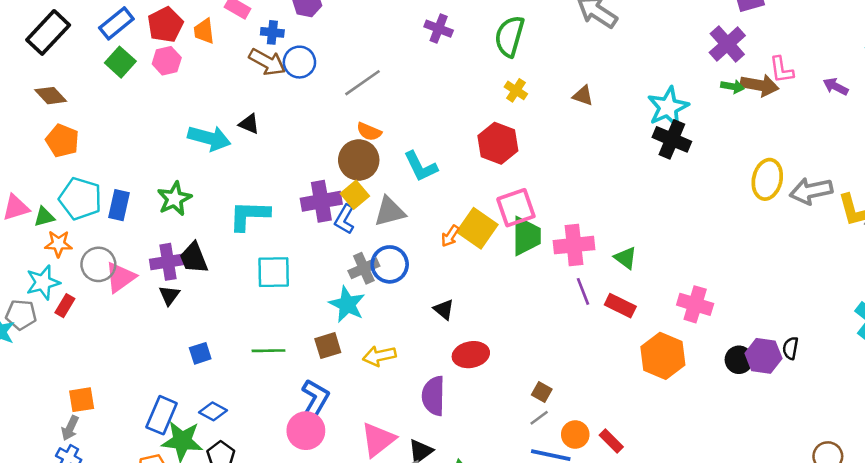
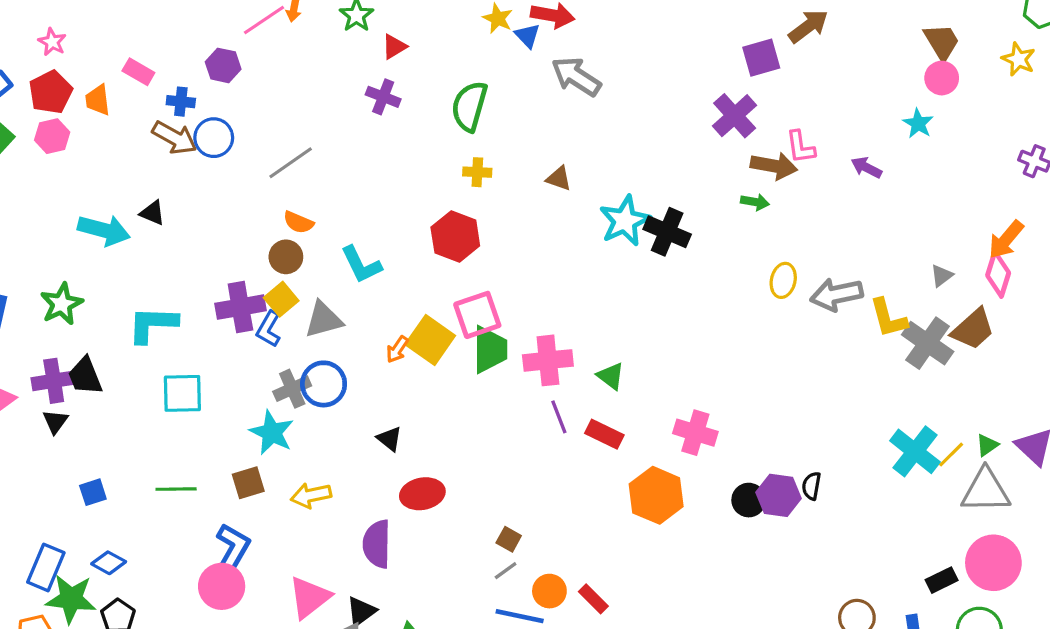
green arrow: (732, 87) -> (755, 202), moved
yellow cross: (516, 90) -> (477, 172), turned -30
cyan star: (668, 107) -> (625, 221), moved
brown circle: (359, 160) -> (286, 257), size x0.7
yellow ellipse: (767, 179) -> (783, 280), size x0.7

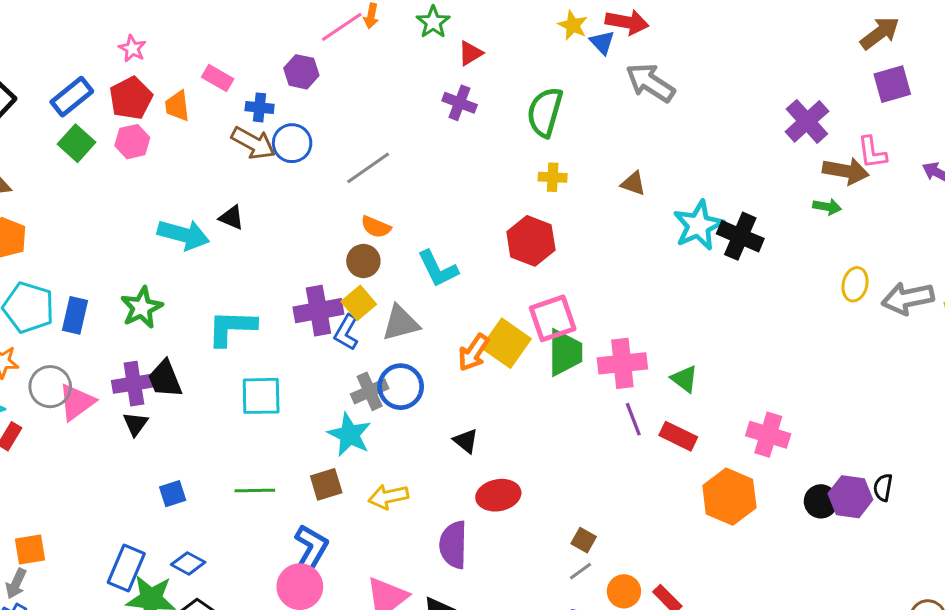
purple square: (761, 58) -> (892, 84), moved
orange arrow: (397, 349) -> (474, 353), size x1.4

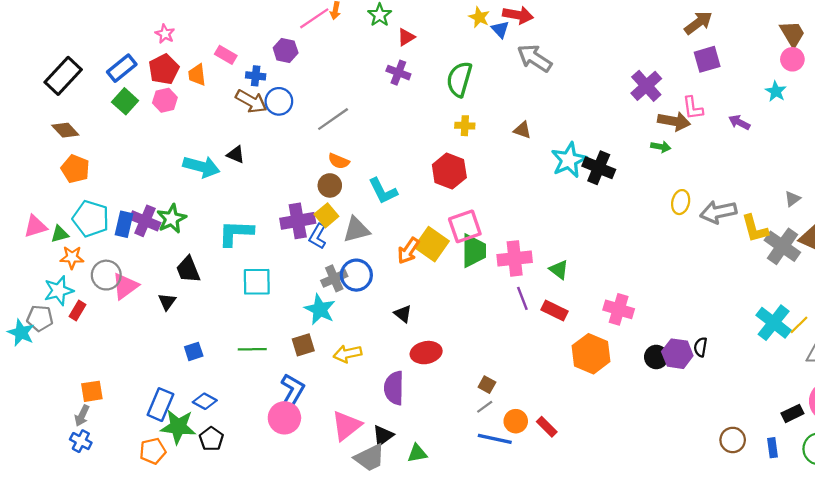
purple cross: (134, 384) -> (145, 221), moved, turned 32

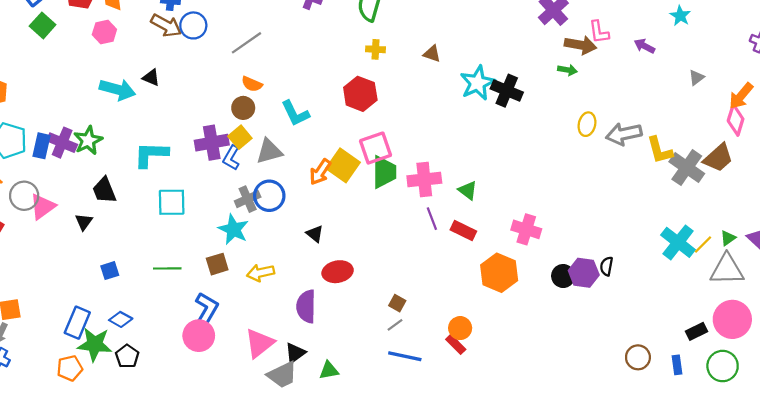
pink hexagon: (165, 100) -> (104, 32), moved
gray triangle: (792, 199) -> (697, 78), moved
orange circle: (516, 421) -> (460, 328), moved

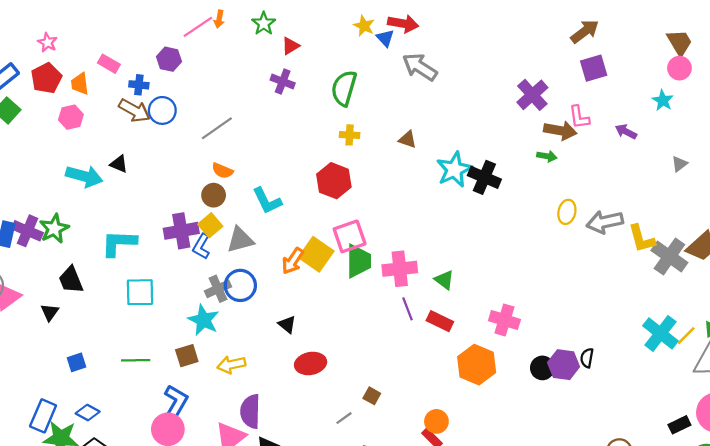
purple semicircle: (306, 306) -> (250, 411), moved
gray line: (395, 325) -> (344, 418), moved

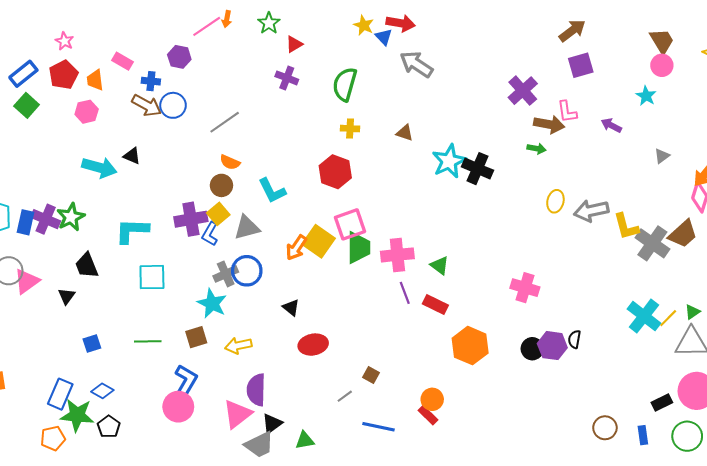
pink cross: (504, 320) -> (525, 288), moved

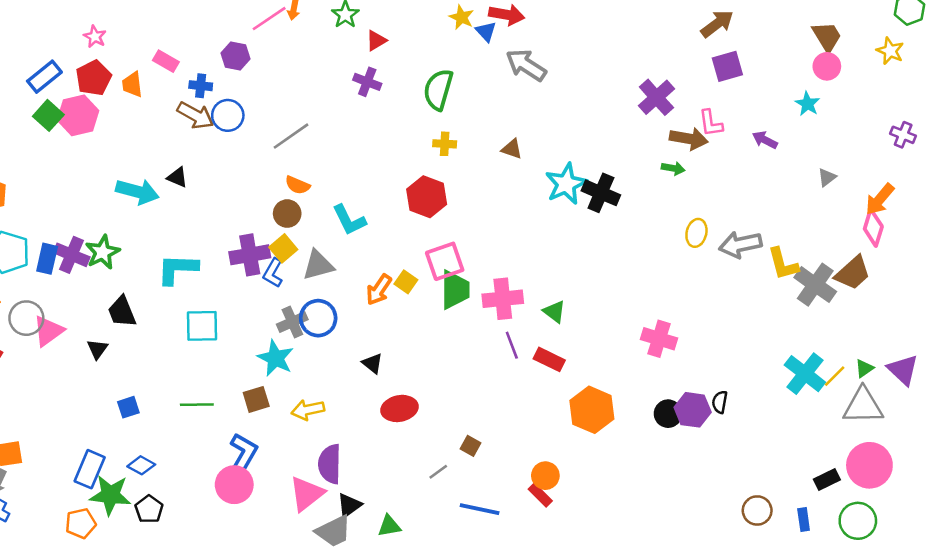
pink hexagon: (87, 112) -> (78, 115), moved, size x1.4
yellow square: (318, 241) -> (406, 282), size x0.6

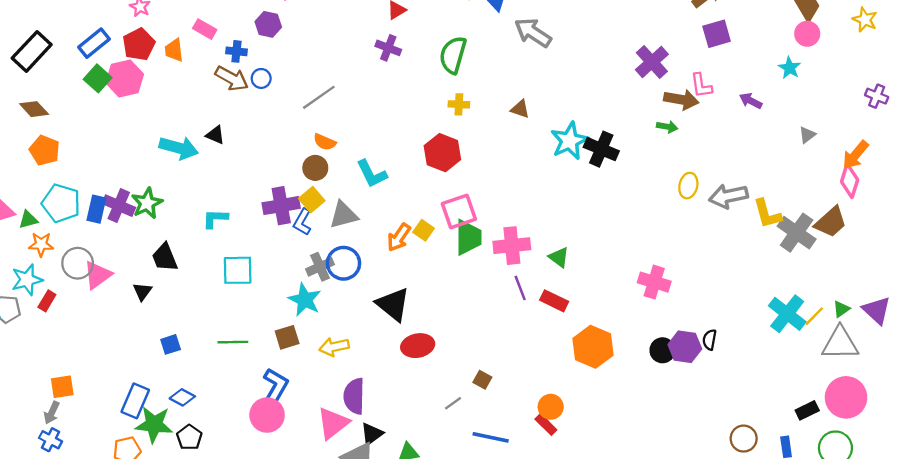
blue circle: (228, 115) -> (261, 78), size x0.7
cyan L-shape: (177, 269) -> (215, 218), size x0.7
black triangle: (372, 363) -> (393, 304), size x1.8

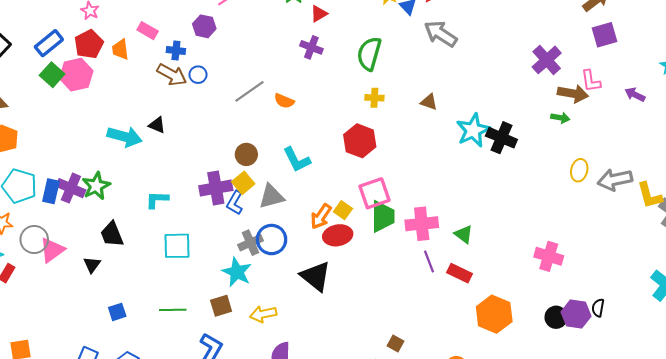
orange semicircle: (325, 142) -> (284, 101), moved
red ellipse: (418, 346) -> (338, 235), moved

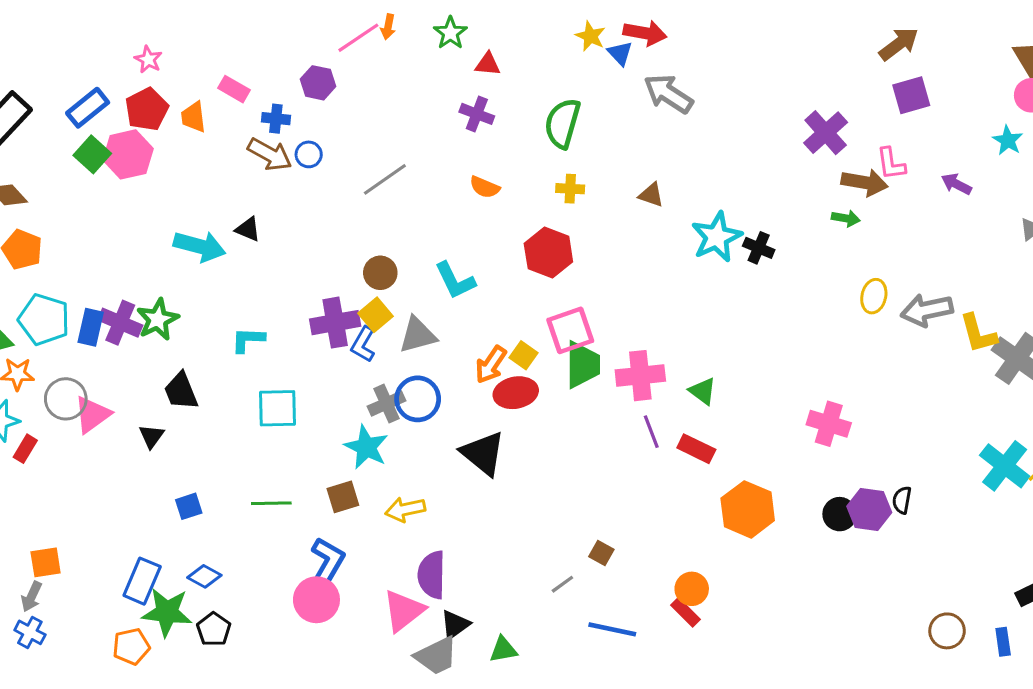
red triangle: (319, 14) -> (488, 64), turned 36
orange semicircle: (284, 101) -> (485, 187), moved
black cross: (501, 138) -> (759, 248), size x0.7

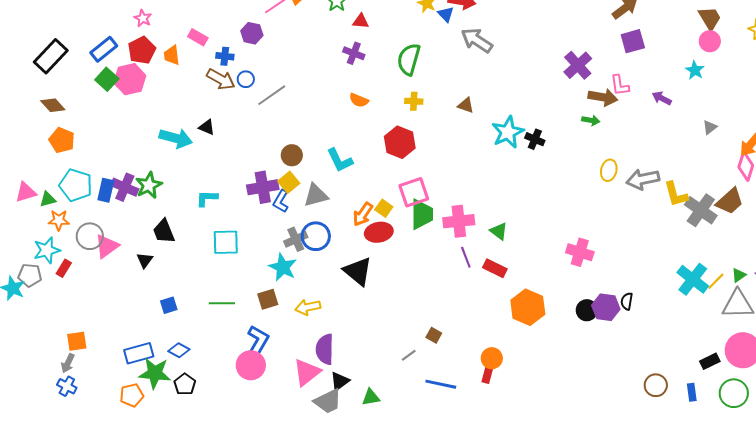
gray line: (385, 179) -> (272, 95), moved
blue rectangle: (142, 581) -> (139, 353), turned 52
red rectangle: (685, 612) -> (488, 373), turned 60

